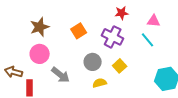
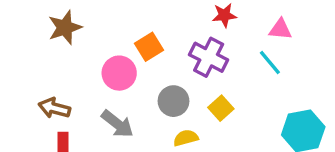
brown star: (40, 27) -> (65, 27), moved
pink circle: (40, 54) -> (119, 73), moved
brown arrow: (14, 72) -> (54, 108), moved

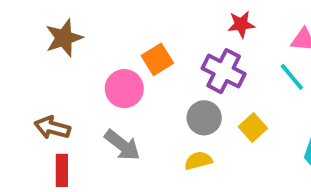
gray circle: (173, 101) -> (204, 118), moved
yellow square: (221, 108) -> (253, 128), moved

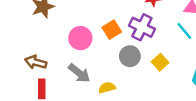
orange square: (157, 59) -> (112, 30), moved
yellow semicircle: (198, 161) -> (107, 88), moved

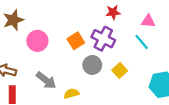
pink circle: (80, 38) -> (37, 41), moved

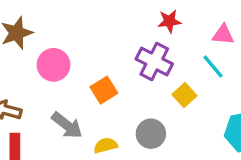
orange square: (76, 41) -> (104, 90), moved
gray circle: (92, 65) -> (151, 134), moved
yellow square: (120, 70) -> (185, 95), moved

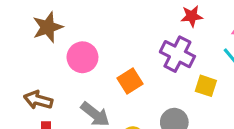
yellow square: (185, 95) -> (206, 86), turned -30

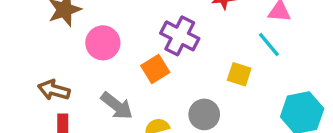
purple cross: (177, 54) -> (180, 36), moved

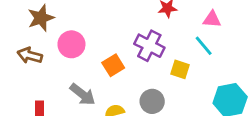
purple cross: (180, 36) -> (149, 46), moved
brown arrow: (54, 90) -> (30, 55), moved

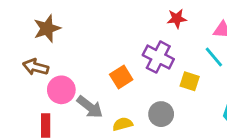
pink circle: (71, 44) -> (61, 90), moved

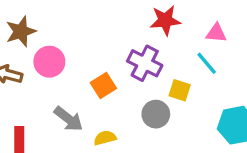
red star: (177, 19) -> (165, 20), size x1.4
pink circle: (61, 90) -> (49, 62), moved
gray circle: (161, 114) -> (156, 114), moved

